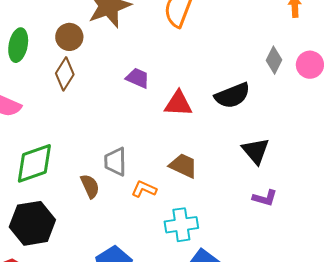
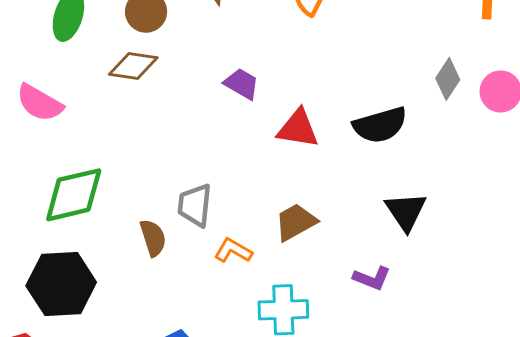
brown diamond: (65, 74) -> (133, 66), turned 60
brown trapezoid: (183, 166) -> (296, 222), turned -60
purple L-shape: (265, 198) -> (372, 278), moved

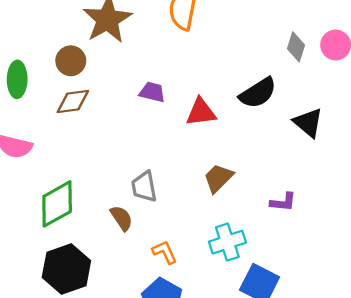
black triangle: (406, 211) -> (308, 123), moved
orange L-shape: (233, 251) -> (165, 252), moved, turned 52

